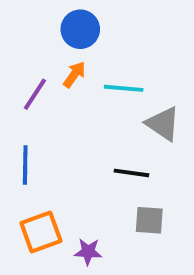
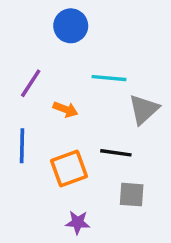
orange arrow: (74, 74) -> (65, 109), moved, turned 75
gray triangle: (163, 124) -> (144, 109), turned 44
orange square: (41, 232) -> (69, 168), moved

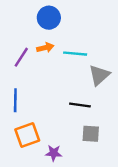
orange arrow: (65, 109) -> (45, 48), moved, turned -35
orange square: (69, 168) -> (27, 135), moved

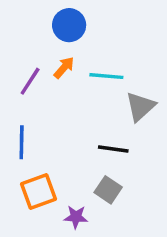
orange arrow: (45, 48) -> (64, 68), turned -35
gray square: (91, 134) -> (108, 190), moved, turned 30

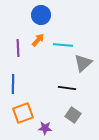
purple line: (30, 81) -> (18, 48), turned -36
gray square: (108, 190) -> (73, 115), moved

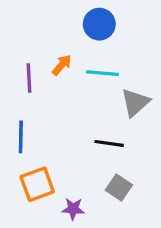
blue circle: (41, 15) -> (99, 24), moved

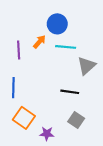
blue circle: (99, 24) -> (57, 24), moved
orange square: (37, 184) -> (24, 118), turned -35

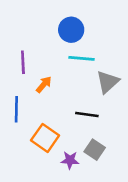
orange arrow: (39, 42) -> (44, 84), moved
orange square: (24, 118) -> (45, 138), moved
purple star: (47, 134) -> (70, 160), moved

